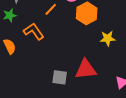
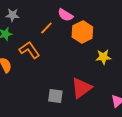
red triangle: (86, 69) -> (81, 88), turned -30

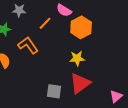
gray star: (12, 15) -> (19, 10), moved
yellow star: (103, 57) -> (77, 58), moved

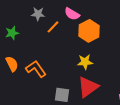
gray star: (19, 10) -> (38, 14), moved
orange L-shape: (28, 45) -> (36, 69), moved

